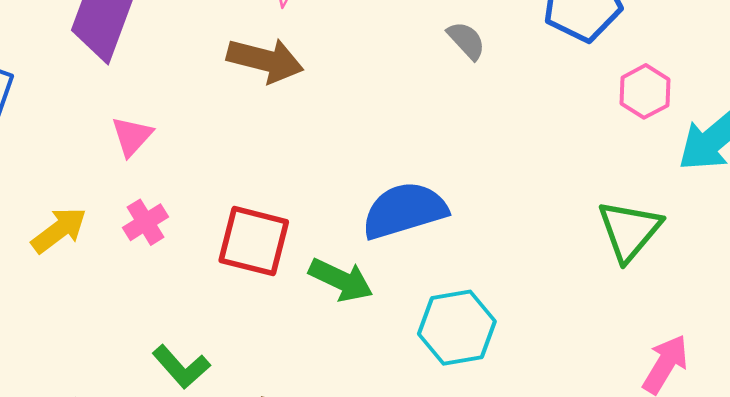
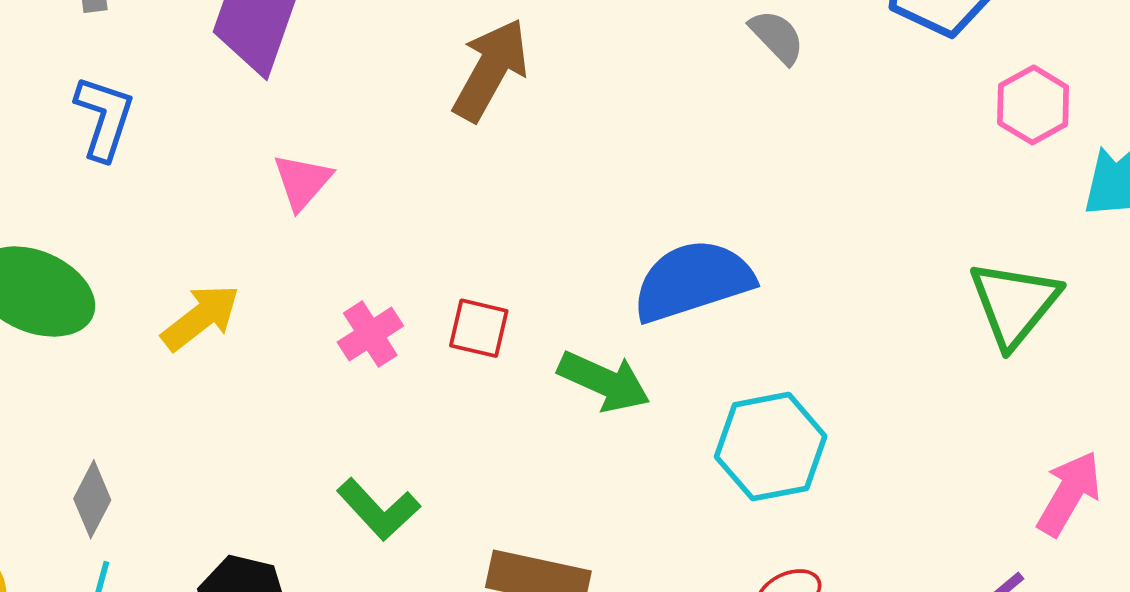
brown arrow: (265, 60) -> (491, 70), turned -74
pink cross: (145, 222) -> (370, 334), moved
red square: (254, 241) -> (479, 328), size x0.6

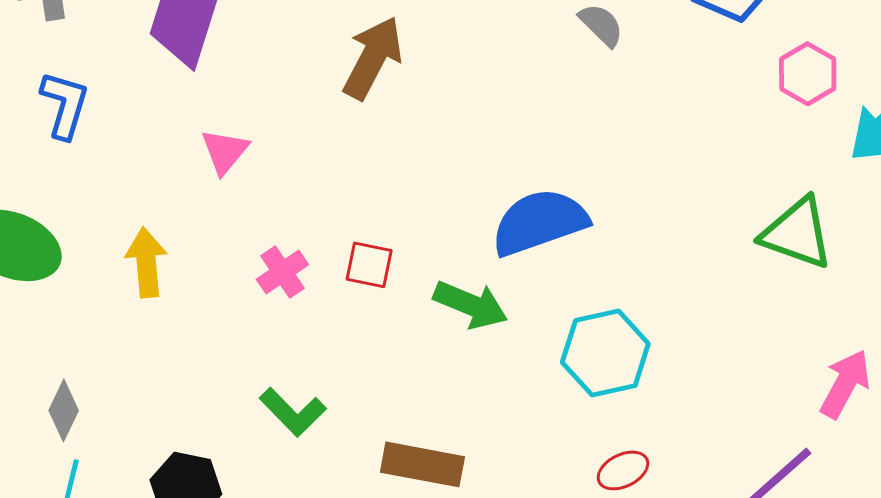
green triangle: (1014, 304) -> (797, 233), turned -48
yellow arrow: (201, 317) -> (146, 262), turned -56

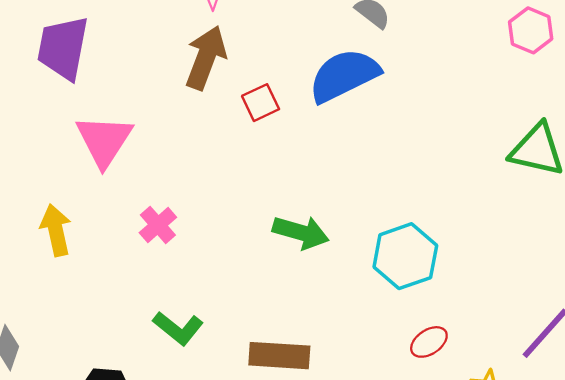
pink triangle: (225, 151) -> (104, 141), size x1.6
blue semicircle: (539, 222) -> (344, 75), moved
red square: (369, 265) -> (261, 103), moved, turned -30

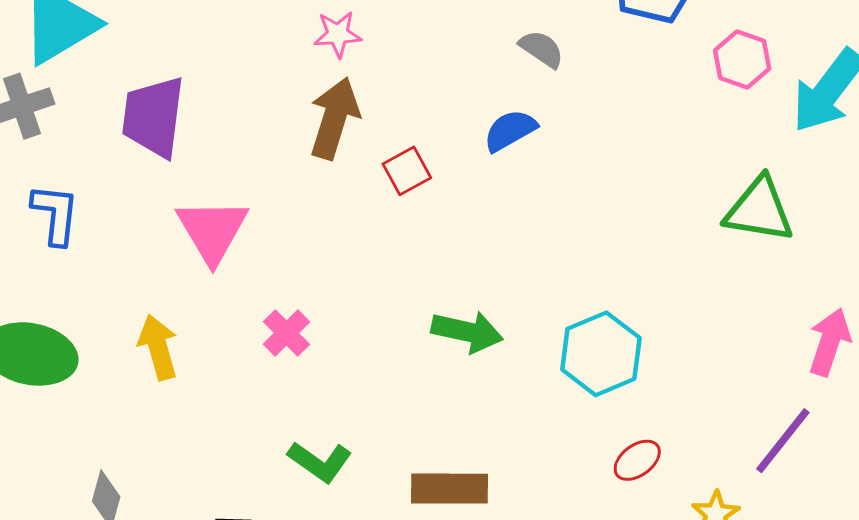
blue semicircle: (344, 75) -> (510, 130), size x0.6

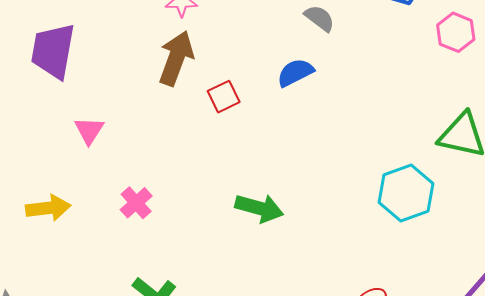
pink triangle: (212, 231) -> (89, 130), size x0.6
yellow arrow: (158, 347) -> (48, 208), turned 96
cyan hexagon: (601, 354) -> (406, 193), moved

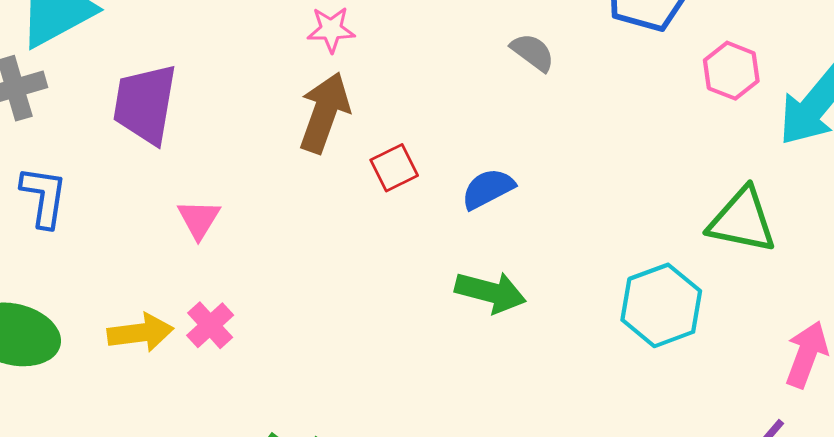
blue semicircle: (295, 73) -> (488, 189), moved
pink cross: (136, 203) -> (210, 325), moved
green arrow: (259, 208) -> (490, 292), moved

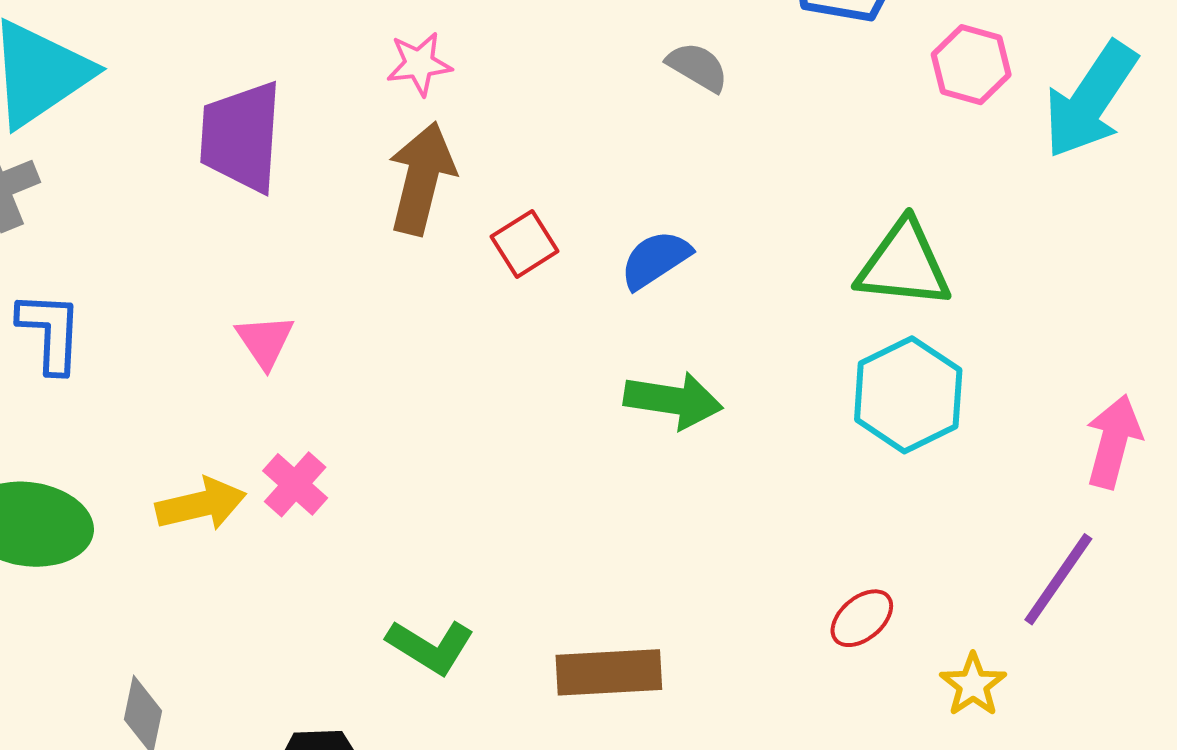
purple trapezoid: (145, 104) -> (241, 137), moved
green triangle: (742, 220) -> (904, 264), moved

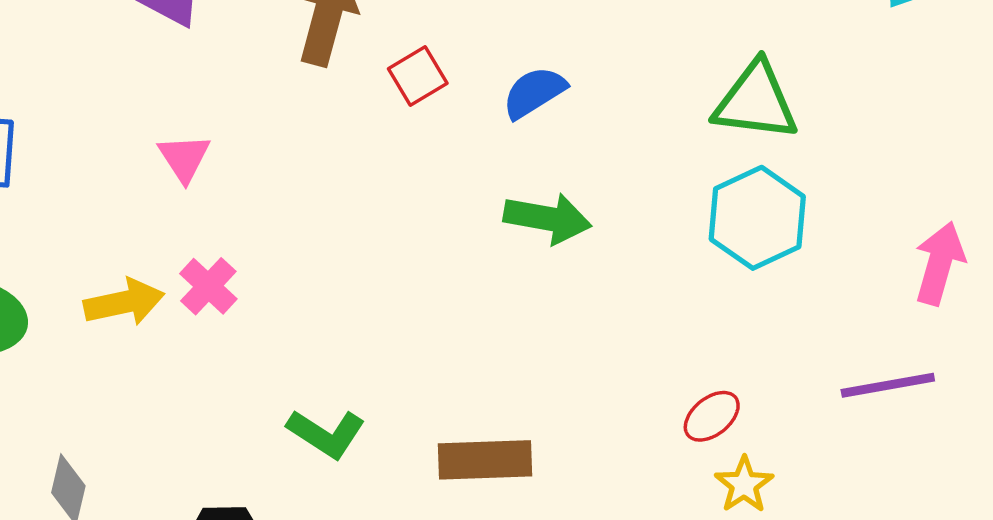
purple line: (1058, 579) -> (888, 385), turned 44
yellow star: (973, 685) -> (744, 485), moved

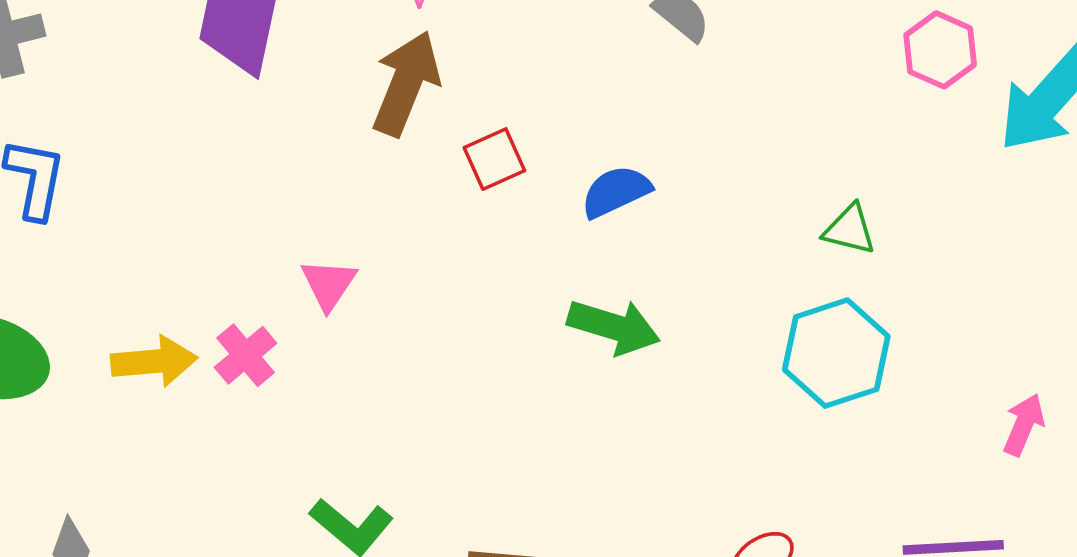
green triangle: (756, 101) -> (850, 229), size x0.6
pink triangle: (184, 158) -> (329, 284), moved
pink arrow: (940, 263) -> (1024, 425), size x0.7

